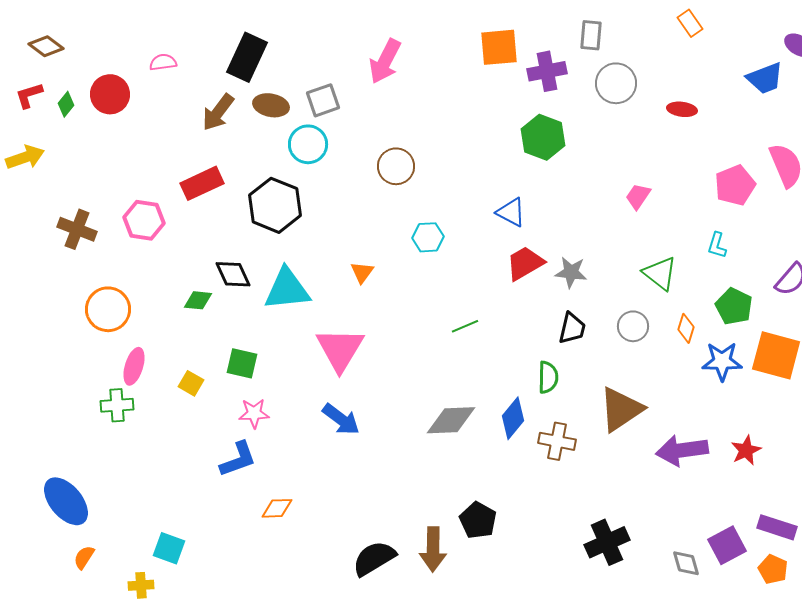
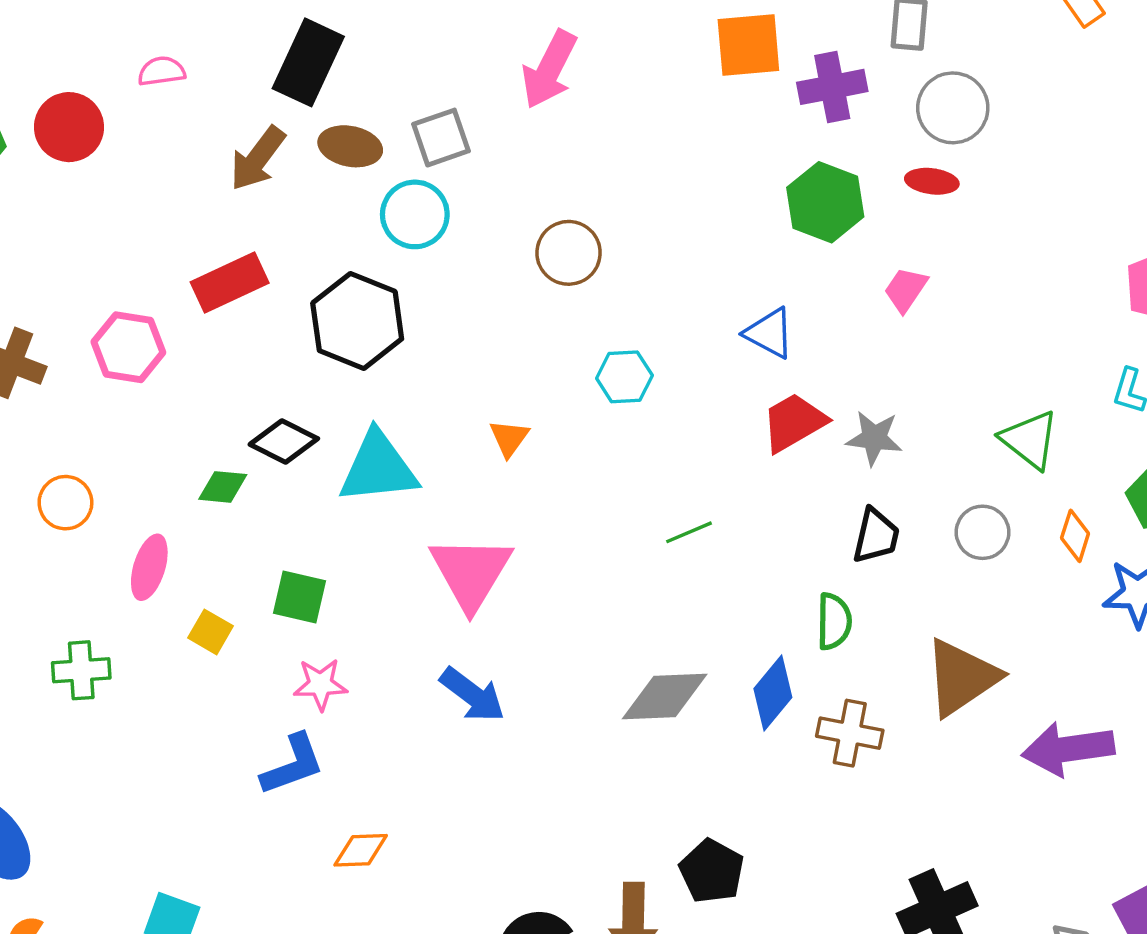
red ellipse: (682, 109) -> (932, 181), moved
pink trapezoid: (638, 196) -> (906, 290), moved
black diamond: (233, 274) -> (284, 441), turned -39
orange circle: (108, 309) -> (65, 503), size x0.7
pink ellipse: (134, 366) -> (149, 567), moved

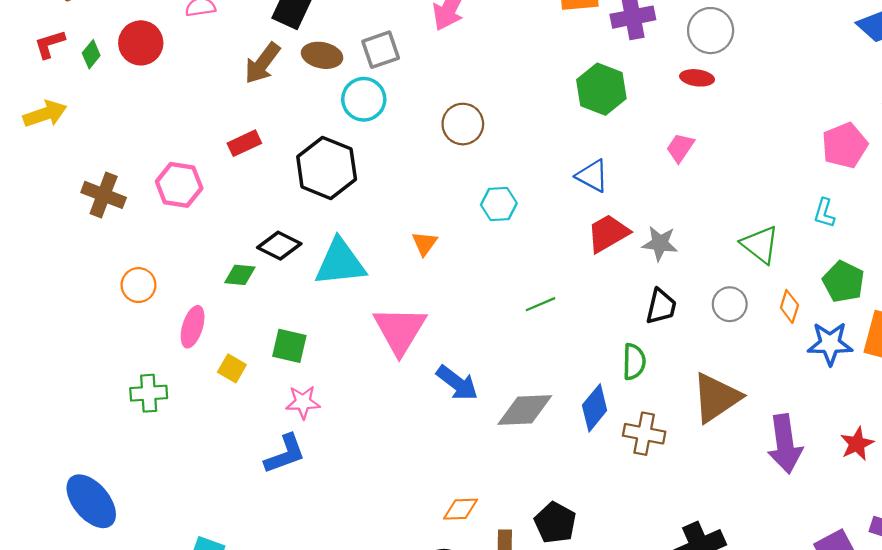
green hexagon: (825, 202) -> (601, 89), moved
red rectangle: (230, 283) -> (244, 143), size x0.7
blue arrow: (472, 695) -> (457, 383), moved
purple arrow: (1068, 749) -> (785, 444), turned -90
orange diamond: (361, 850) -> (461, 509), moved

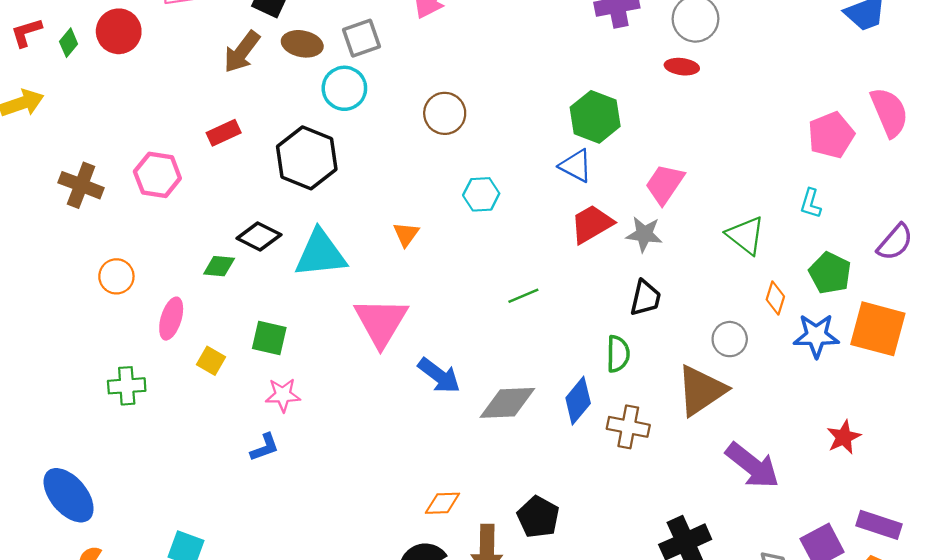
green hexagon: (601, 89) -> (595, 117), moved
pink trapezoid: (680, 148) -> (665, 184), moved, size x1.4
gray circle: (730, 304) -> (730, 339), moved
purple arrow: (785, 444) -> (752, 466), moved, turned -44
blue L-shape: (285, 454) -> (265, 447), size x0.7

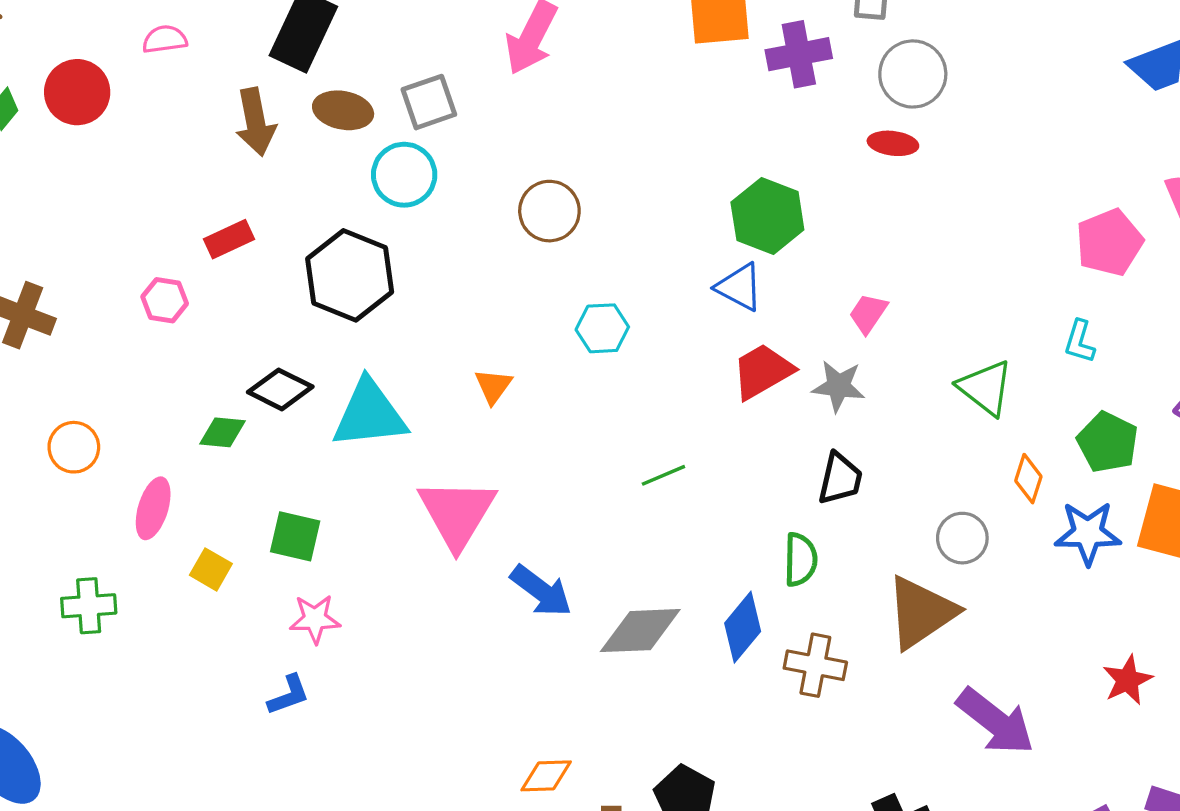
brown arrow: (242, 52) -> (255, 122), turned -48
pink hexagon: (157, 175) -> (165, 300), moved, size x0.7
pink trapezoid: (665, 184) -> (868, 313), size x0.7

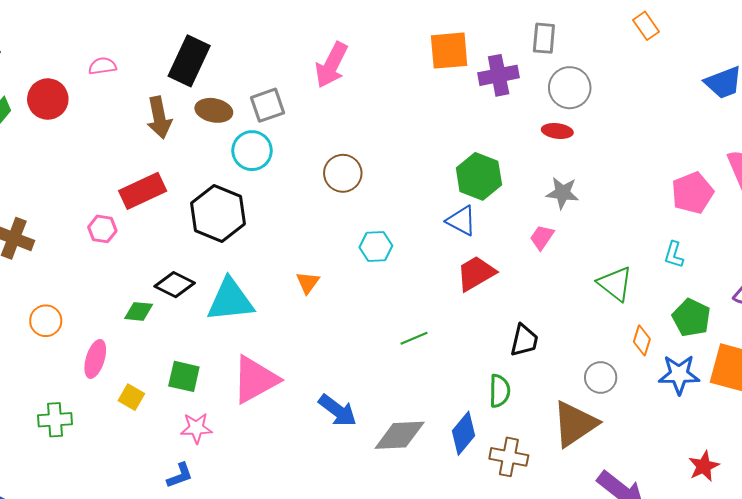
red rectangle: (229, 239) -> (143, 191), size x1.5
gray star: (838, 386) -> (562, 193), moved
pink triangle: (457, 513) -> (255, 380), moved, turned 30

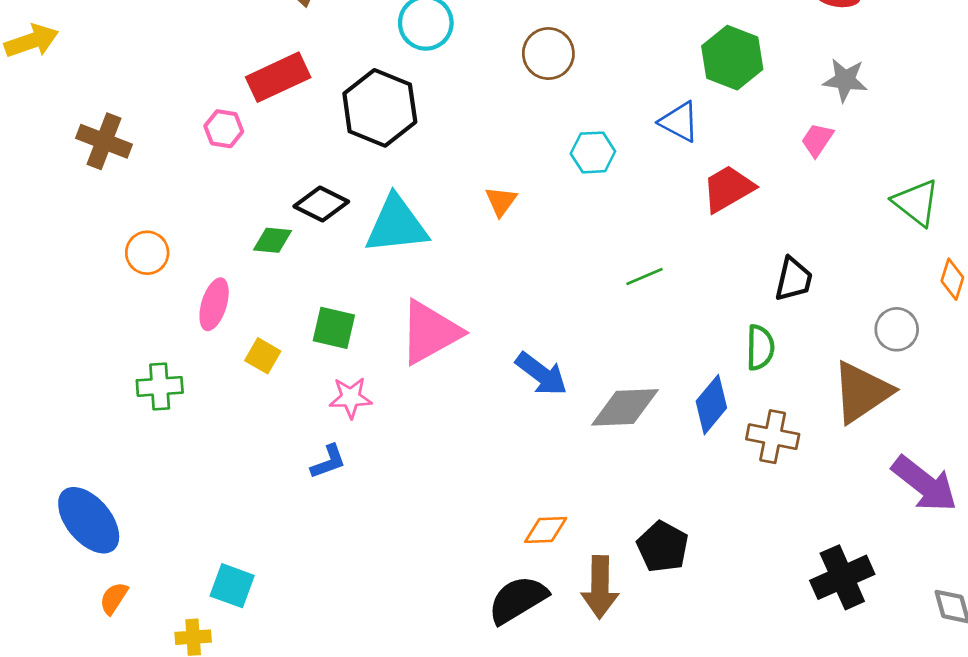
blue triangle: (461, 221) -> (679, 122), moved

